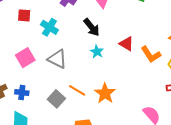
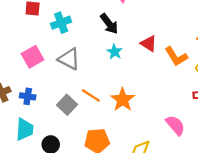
cyan cross: (49, 27) -> (61, 23), turned 36

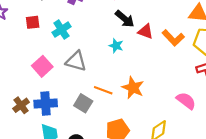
black arrow: (109, 24) -> (125, 19), moved
blue cross: (28, 96) -> (46, 104), size x1.5

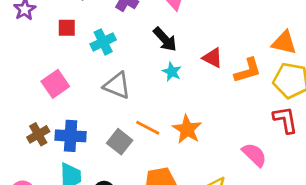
black arrow: (125, 19) -> (165, 39), moved
orange L-shape: (173, 38) -> (248, 71), turned -70
pink square: (42, 66) -> (55, 84), moved

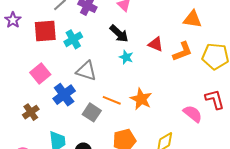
red square: (67, 28) -> (45, 31), size x1.6
orange triangle: (284, 43) -> (192, 19), moved
red L-shape: (285, 120) -> (215, 99), moved
blue cross: (71, 136) -> (64, 95), moved, turned -35

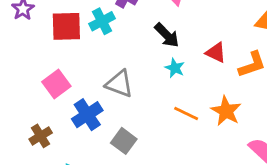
cyan cross: (73, 39) -> (102, 21), moved
orange star: (141, 99) -> (226, 111), moved
orange line: (112, 100) -> (186, 113), moved

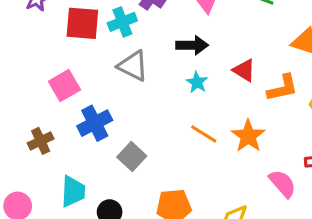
black arrow: (167, 35) -> (192, 45), turned -52
gray triangle: (119, 84) -> (133, 66), moved

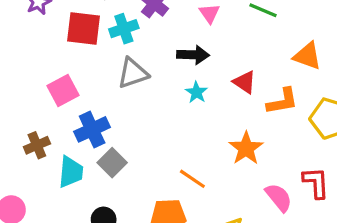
gray triangle: (133, 66) -> (133, 73), turned -48
orange line: (204, 134) -> (192, 179), moved
gray square: (132, 157) -> (112, 163), moved
cyan trapezoid: (73, 191) -> (71, 172), moved

